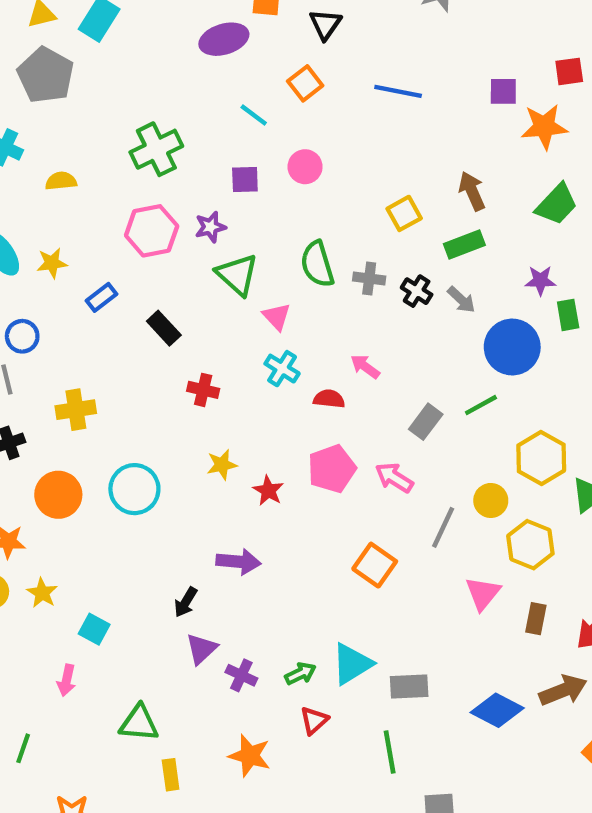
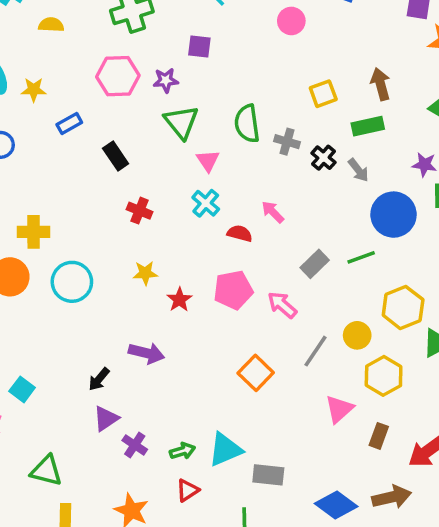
pink circle: (305, 167) -> (291, 21), moved
yellow cross: (76, 410) -> (34, 232), moved

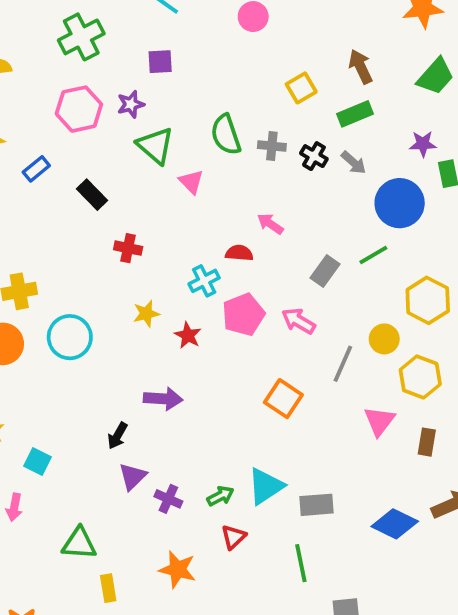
cyan cross: (206, 203) -> (204, 281), moved, turned 32

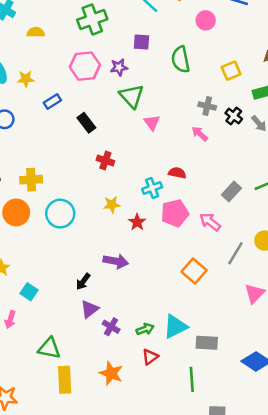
green semicircle: (226, 135) -> (181, 59), moved
pink arrow: (270, 224) -> (200, 134), moved
yellow rectangle: (108, 588) -> (65, 380), size x1.5

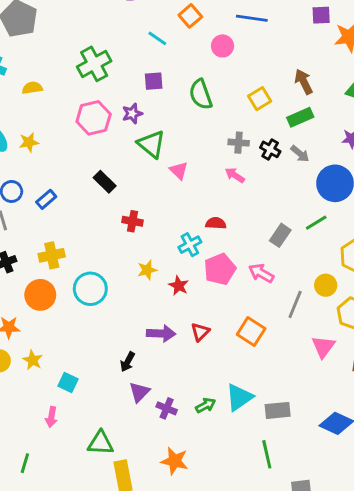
blue rectangle: (52, 101) -> (46, 199), moved
red triangle: (150, 357) -> (200, 332), moved

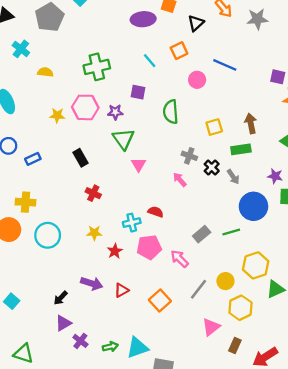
yellow star: (29, 142) -> (57, 115), moved

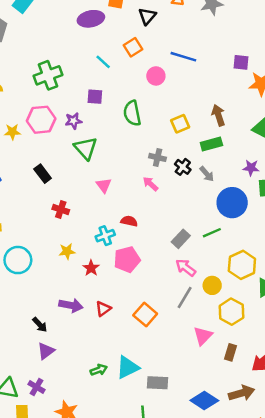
pink triangle: (138, 165) -> (104, 185), moved
pink arrow: (179, 259) -> (186, 268), moved
black arrow: (61, 298) -> (40, 325), turned -80
purple cross: (80, 341) -> (37, 387), moved

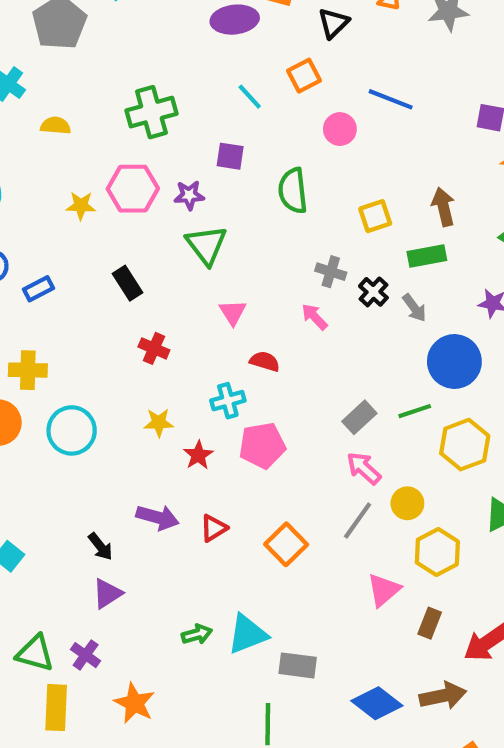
red semicircle: (129, 221) -> (265, 361), moved
yellow hexagon: (242, 265) -> (465, 445), moved

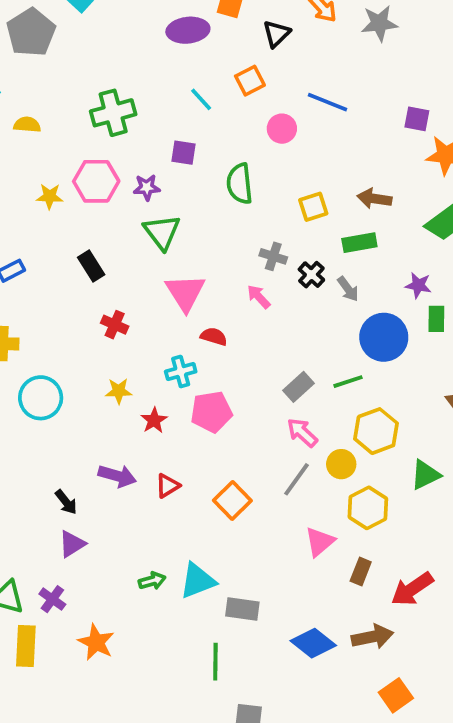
brown arrow: (443, 207) -> (374, 199), turned -68
pink triangle: (233, 312) -> (185, 293), size x1.6
yellow hexagon: (465, 445) -> (376, 431), moved

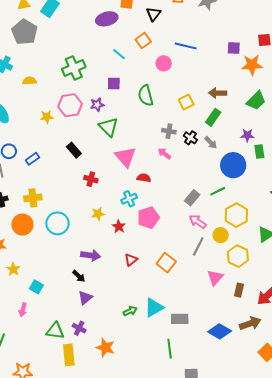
green rectangle: (359, 243) -> (213, 117), turned -36
purple arrow: (117, 476) -> (91, 255), moved

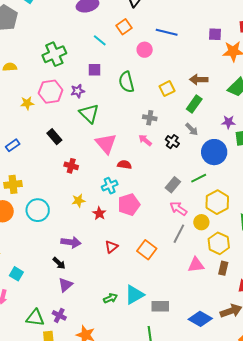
black cross: (190, 138) -> (172, 142), moved
pink triangle: (215, 278) -> (196, 265), turned 42
brown rectangle: (239, 290) -> (223, 268), moved

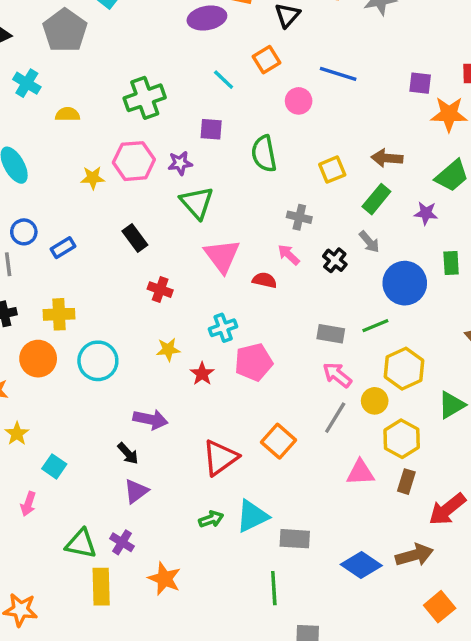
purple star: (228, 122) -> (426, 213), moved
red semicircle: (124, 165) -> (265, 280), moved
gray rectangle: (173, 185) -> (331, 334), turned 56
red triangle: (111, 247) -> (220, 458), moved, size x1.6

